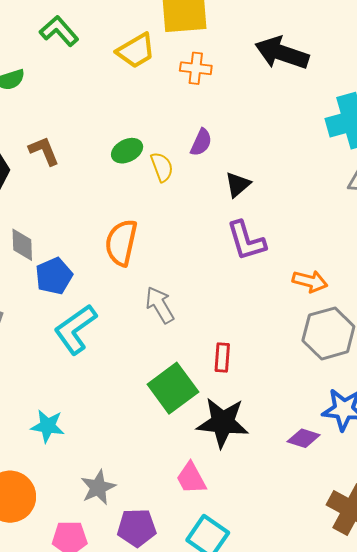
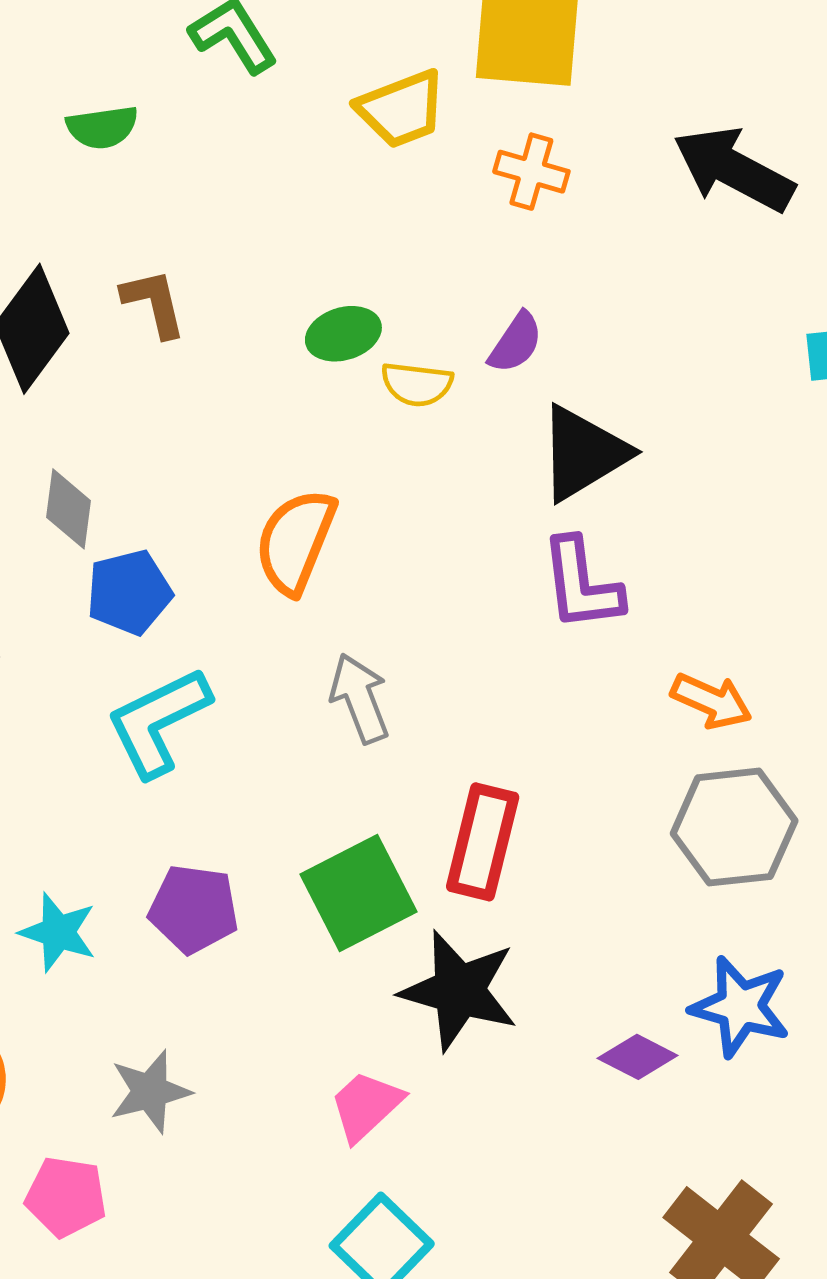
yellow semicircle: (162, 167) -> (417, 384), turned 108
black triangle: (238, 185) -> (583, 453), size x1.6
red rectangle: (222, 357) -> (483, 842), size x1.6
pink trapezoid: (191, 478) -> (366, 1106), turned 66
purple pentagon: (137, 528) -> (194, 909), moved

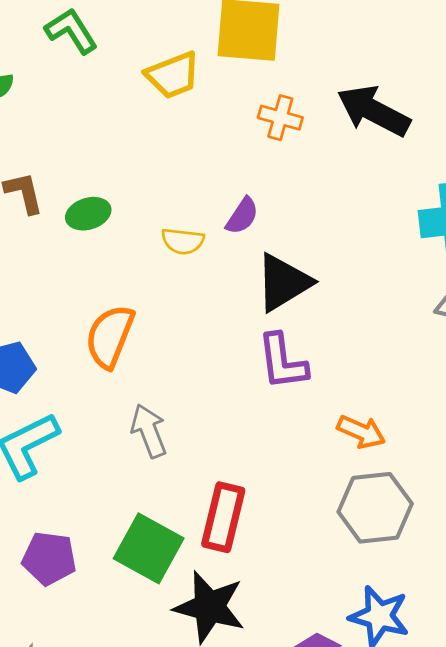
orange cross: (531, 172) -> (280, 118), moved
green ellipse: (343, 334) -> (88, 214), moved
green square: (359, 893) -> (149, 548), turned -34

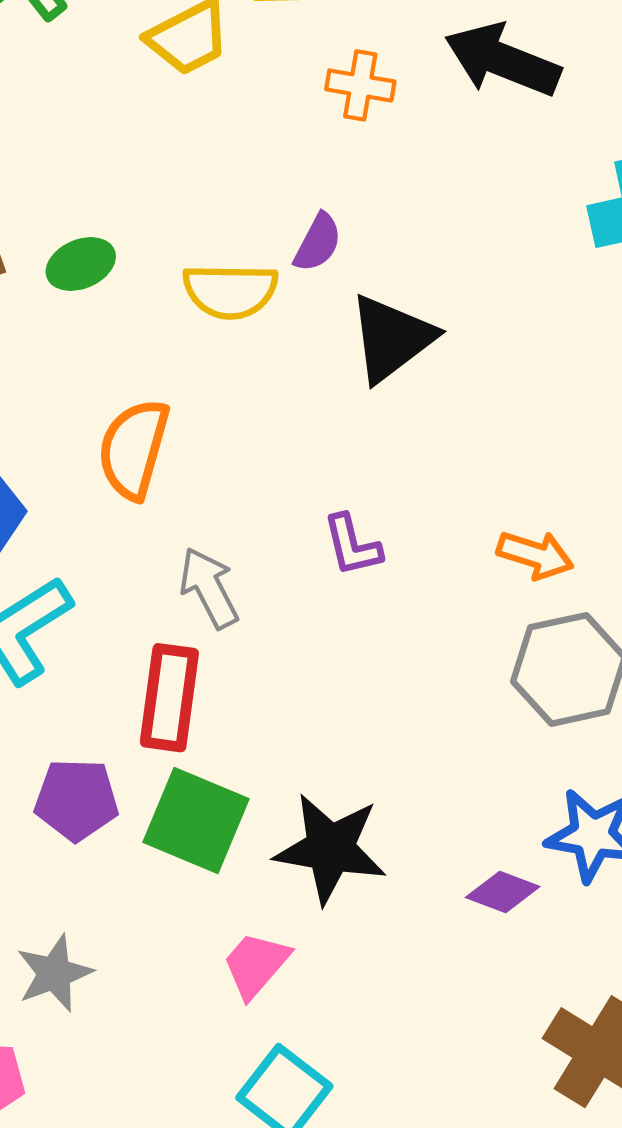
yellow semicircle: (183, 241) -> (230, 291), size x1.4
purple L-shape: (283, 362) -> (352, 545), moved, size x0.7
red rectangle: (223, 517) -> (169, 698), moved
green square: (149, 548) -> (196, 820), moved

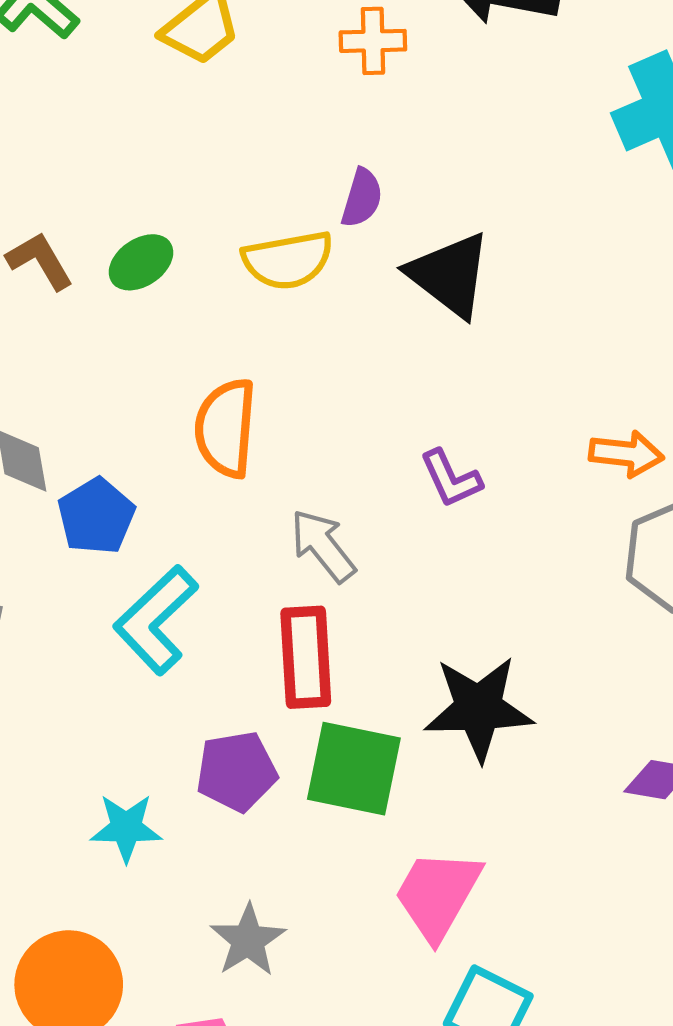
black triangle: (392, 338) -> (450, 275), turned -34
black star: (330, 849) -> (479, 708), moved
pink trapezoid: (256, 965) -> (438, 895), size x1.4

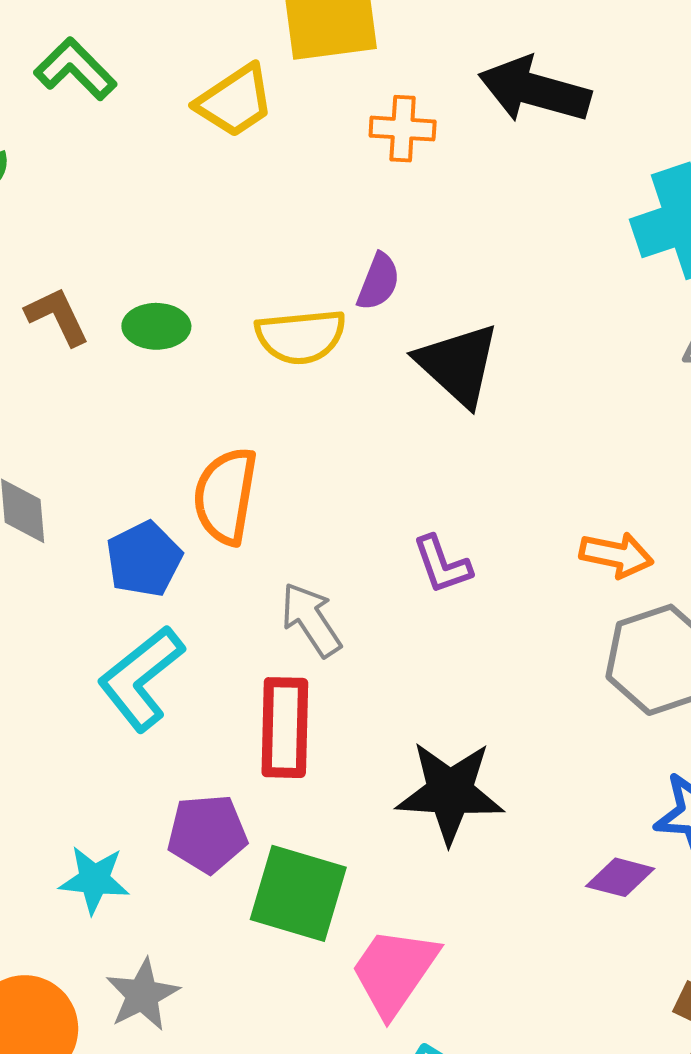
green ellipse: (141, 262) -> (156, 326), turned 30
blue pentagon: (96, 516) -> (144, 559), moved
green square: (354, 769) -> (298, 893), moved
gray star: (248, 940) -> (142, 995), moved

